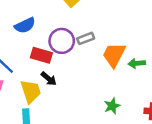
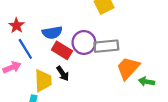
blue semicircle: (25, 25) -> (52, 33), moved
gray rectangle: (86, 38) -> (106, 46), size x1.5

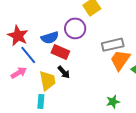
red star: (17, 26) -> (18, 36), size x1.5
purple circle: (84, 42) -> (75, 28), moved
gray rectangle: (106, 46) -> (113, 45), moved

